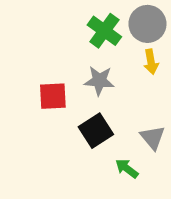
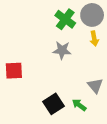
red square: (53, 96) -> (14, 71), moved
black square: (96, 131) -> (54, 104), moved

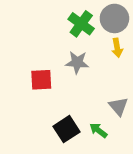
red square: (14, 71) -> (41, 80), moved

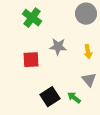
green cross: (81, 24) -> (32, 18), moved
yellow arrow: (117, 48) -> (88, 52), moved

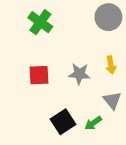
gray star: (58, 47) -> (79, 74), moved
green arrow: (74, 98) -> (93, 123), turned -72

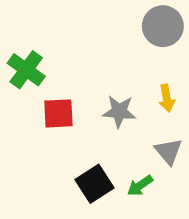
green cross: (40, 22) -> (26, 70), moved

